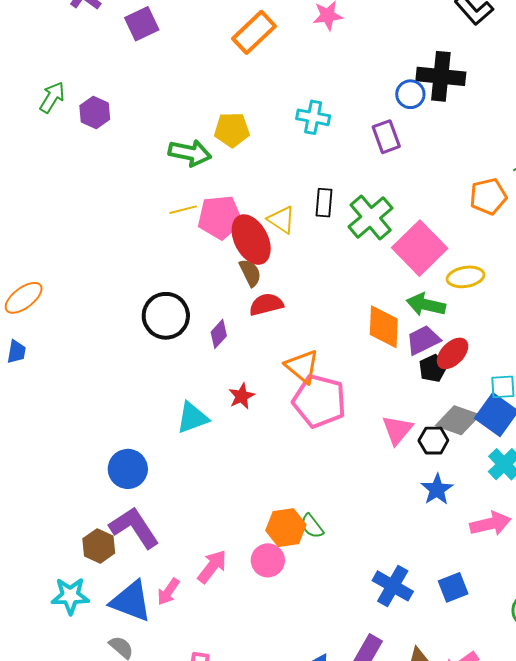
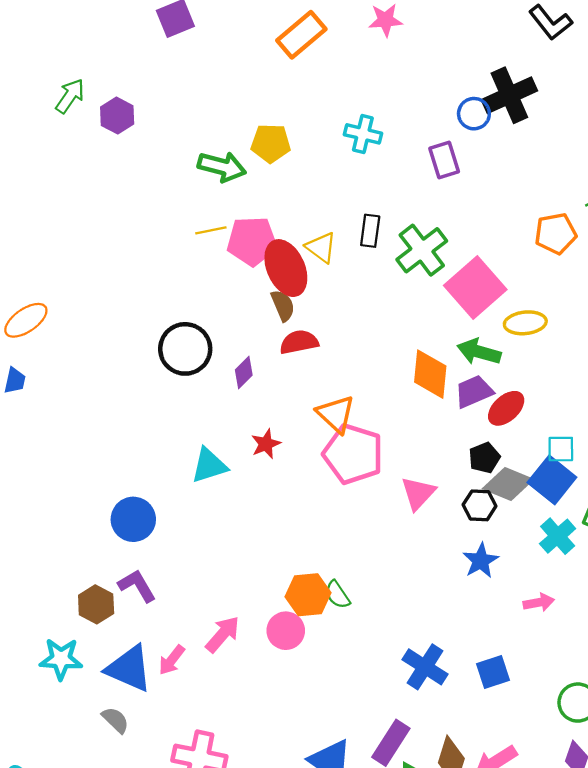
black cross: (441, 76) -> (509, 95), turned -33
black pentagon: (433, 368) -> (484, 458), moved
pink triangle: (397, 430) -> (418, 493), moved
pink arrow: (490, 524) -> (539, 602), size x0.7
purple L-shape: (134, 528) -> (137, 586), size x0.7

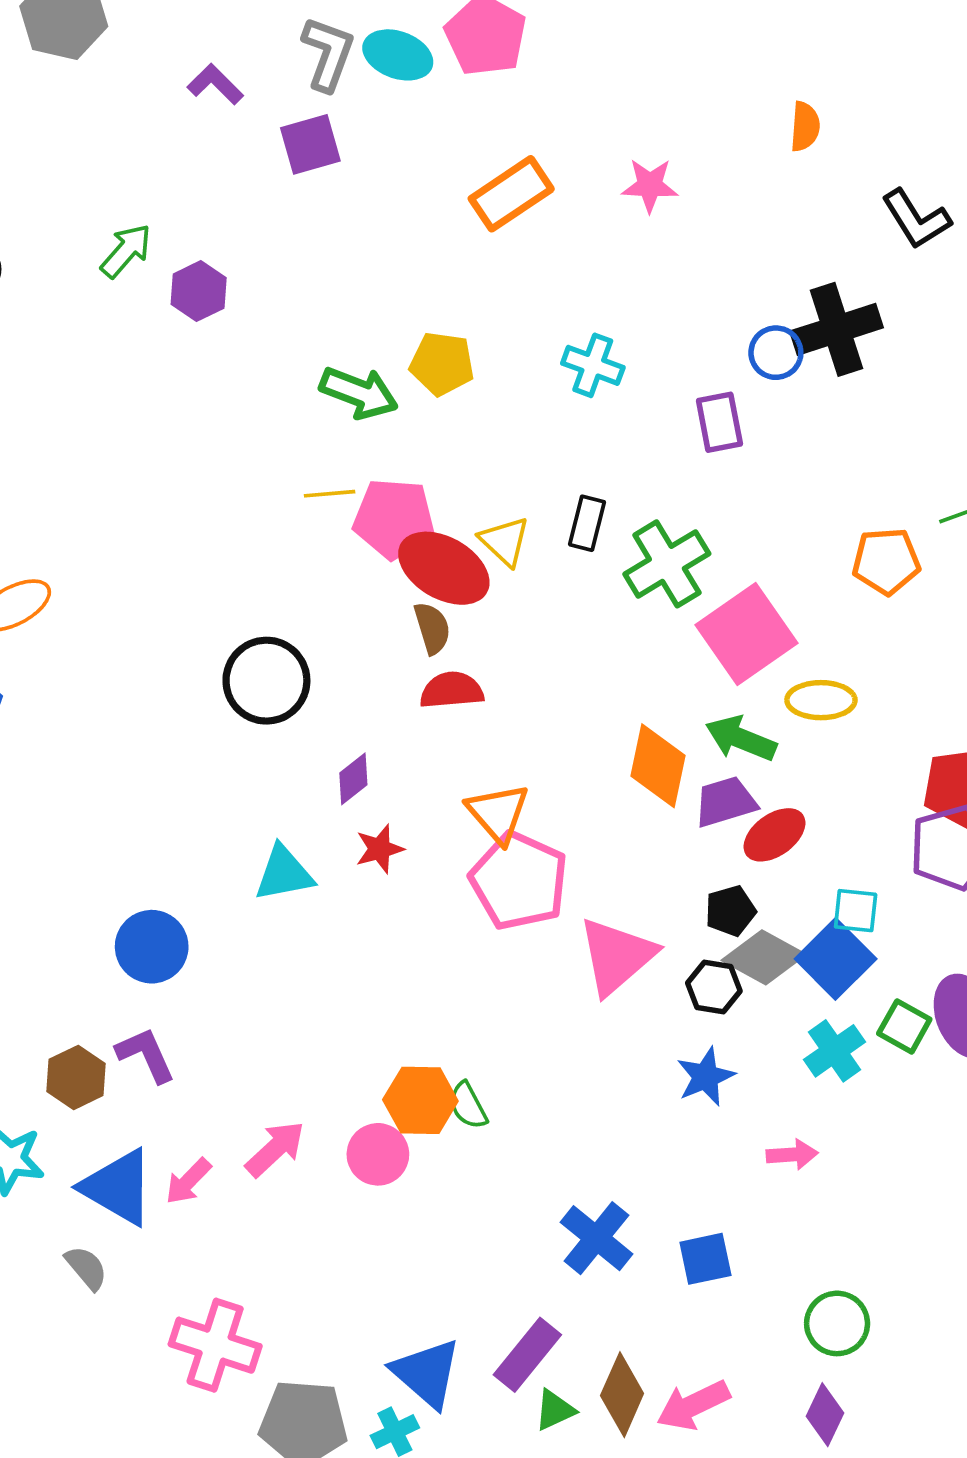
red ellipse: (286, 268) -> (444, 568), turned -42
purple diamond: (244, 373) -> (353, 779), moved
pink triangle: (418, 493) -> (617, 956), size x1.4

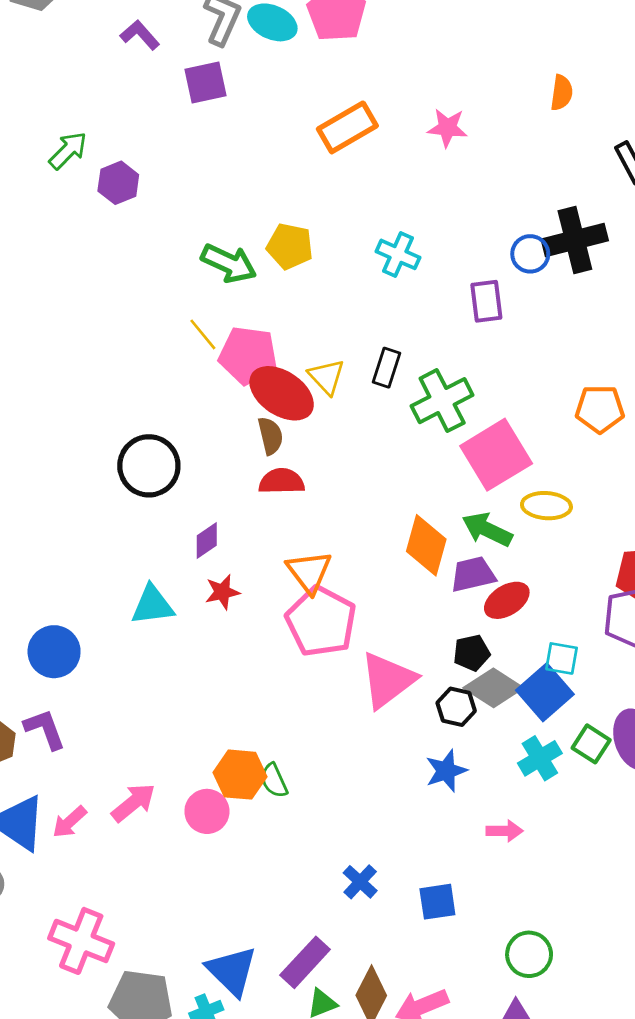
yellow line: (330, 494) -> (203, 334), turned 52
blue cross: (596, 1238) -> (360, 882), size x0.7

